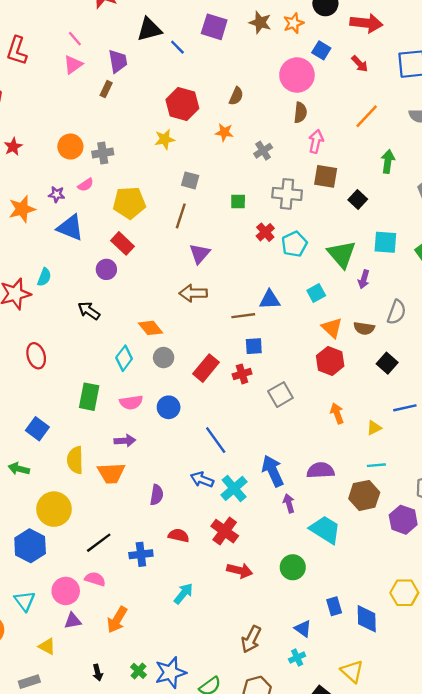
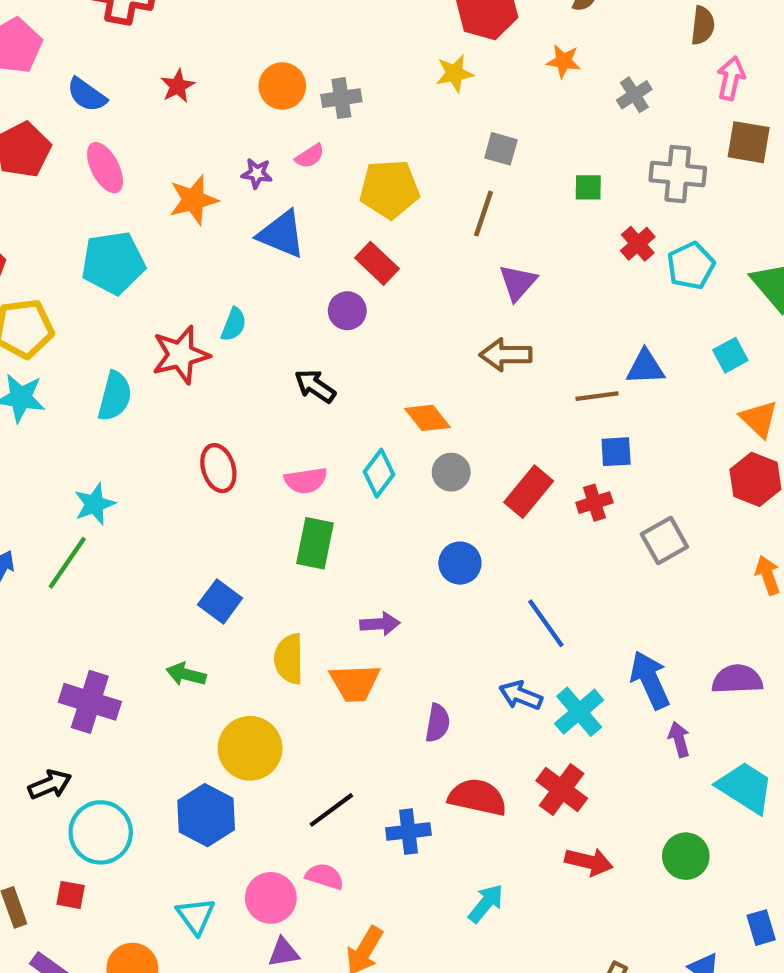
pink semicircle: (131, 402) -> (306, 481), moved
red semicircle: (179, 535) -> (477, 797), size x1.5

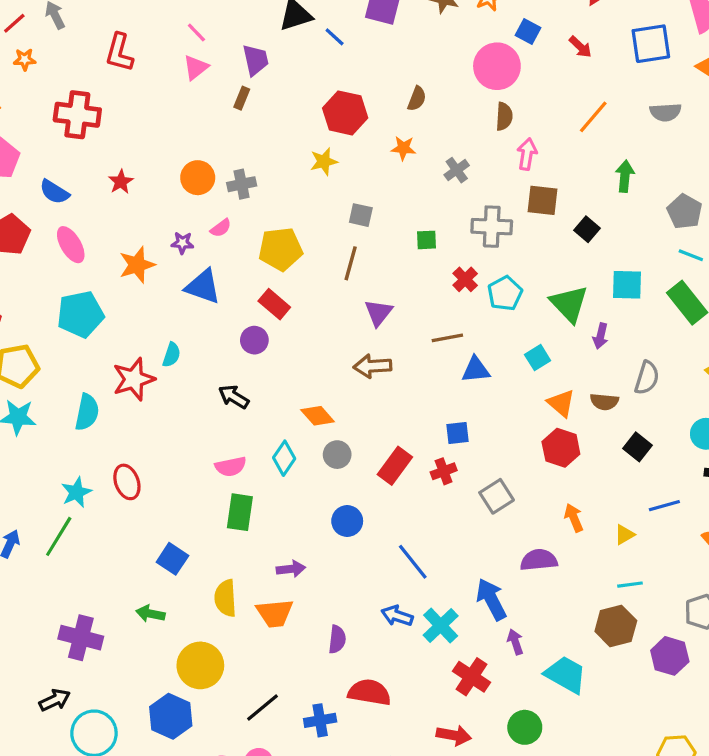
brown line: (597, 396) -> (447, 338), moved
red ellipse: (218, 468) -> (127, 482), moved
purple semicircle: (737, 679) -> (539, 560), moved
red cross: (562, 790) -> (472, 677), moved

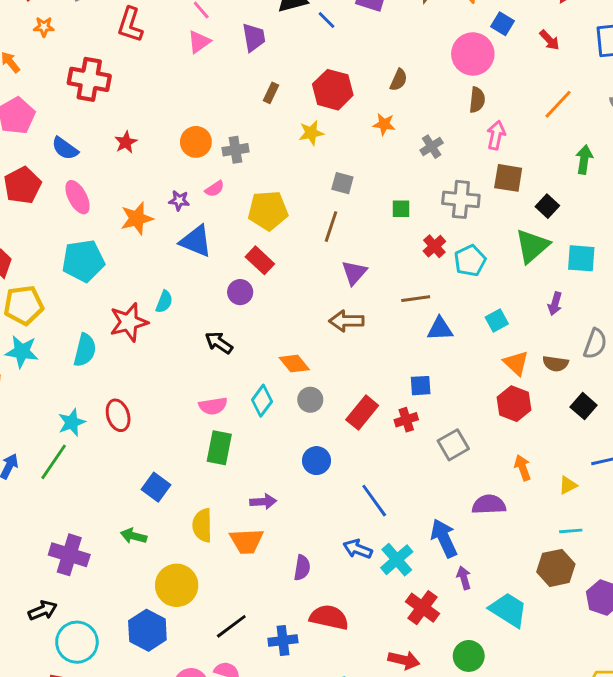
brown rectangle: (242, 98) -> (271, 93), moved
green triangle: (569, 304) -> (532, 246), moved, turned 30

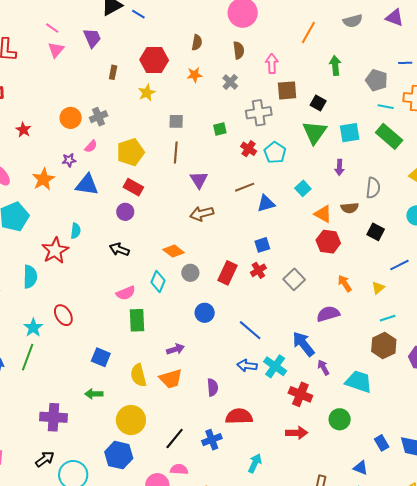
brown semicircle: (477, 100) -> (239, 50), moved

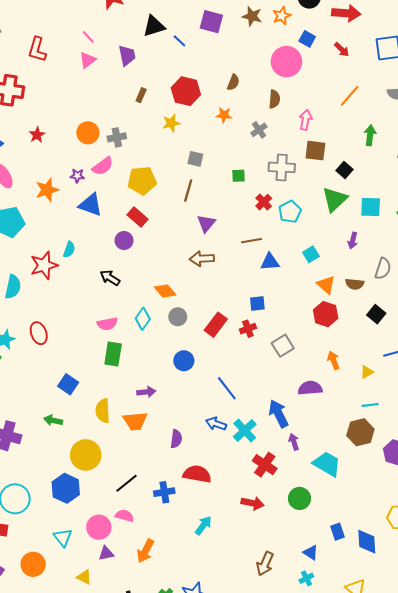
pink semicircle: (91, 146) -> (103, 166), size x1.5

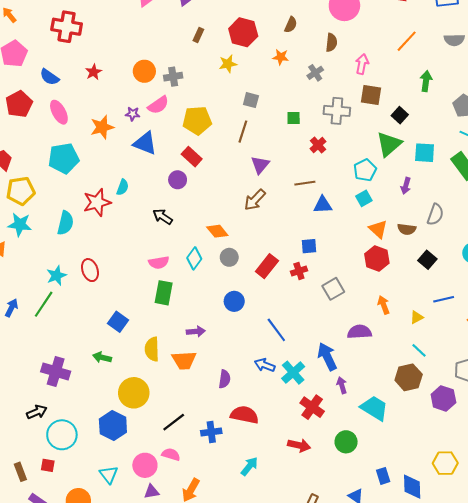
cyan pentagon: (290, 212) -> (365, 170), moved
brown arrow: (202, 259) -> (255, 200), turned -45
cyan line: (370, 405) -> (419, 350), turned 49

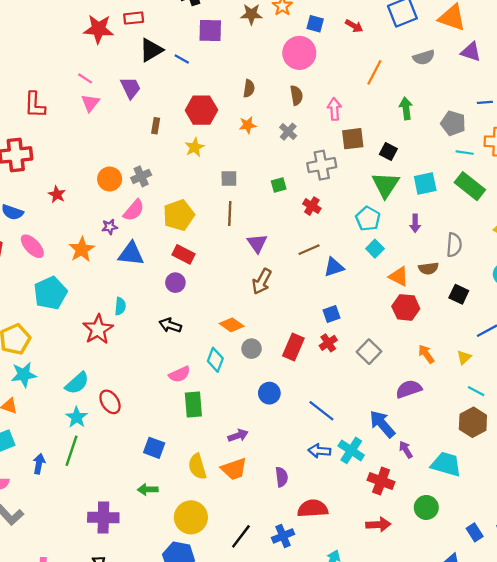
cyan semicircle: (65, 223) -> (77, 383), moved, turned 50

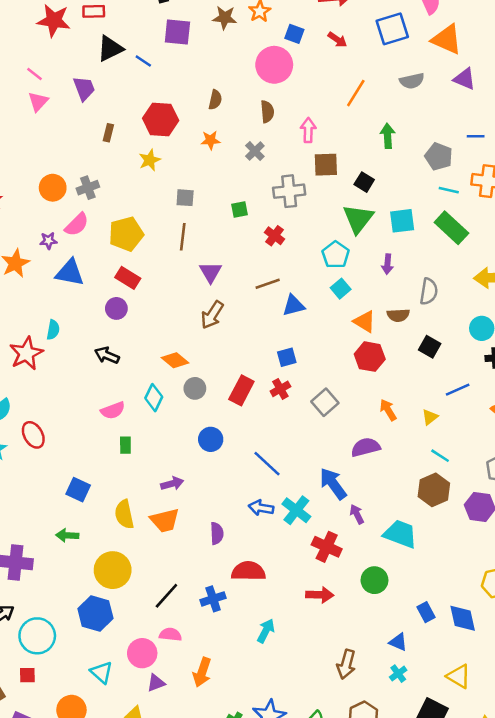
green rectangle: (193, 404) -> (125, 445), size x0.6

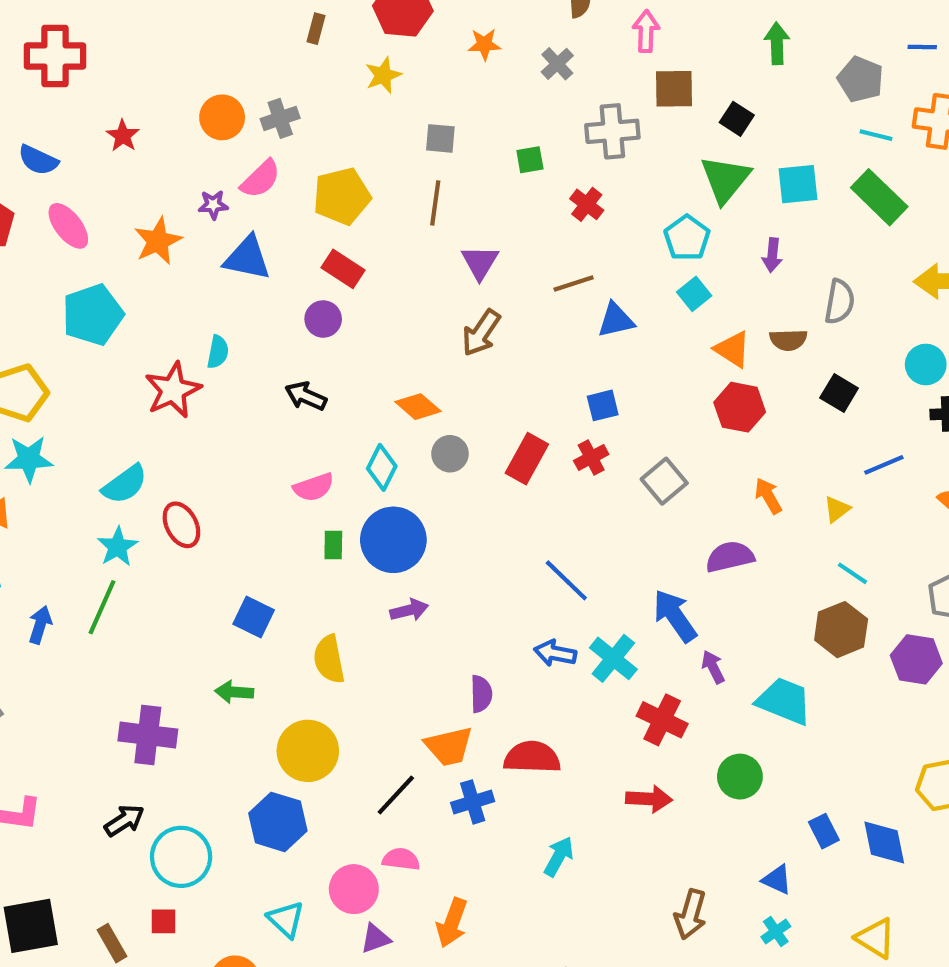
blue circle: (211, 439) -> (393, 540), moved, size x1.6
orange trapezoid: (165, 520) -> (449, 746), moved

